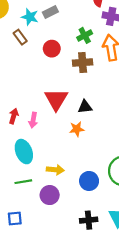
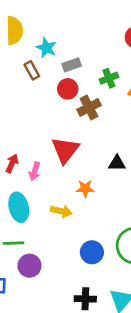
gray rectangle: (50, 12) -> (72, 65), moved
brown cross: (83, 62) -> (89, 107), moved, turned -30
black triangle: (85, 107) -> (117, 163), moved
yellow arrow: (55, 170) -> (61, 211), moved
purple circle: (50, 195) -> (29, 266), moved

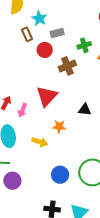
red circle: (68, 89) -> (45, 50), moved

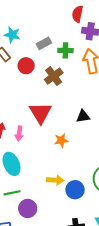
gray rectangle: (57, 33) -> (44, 43), moved
green cross: (84, 45) -> (65, 50), turned 32
yellow arrow: (40, 142) -> (55, 180), moved

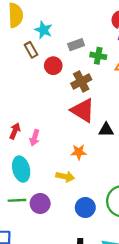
red triangle: (40, 113) -> (83, 110), moved, turned -35
yellow arrow: (55, 180) -> (65, 177), moved
purple circle: (28, 208) -> (40, 203), moved

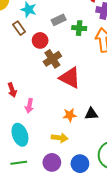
brown cross: (81, 81) -> (52, 59), moved
black triangle: (106, 130) -> (91, 114), moved
red arrow: (15, 131) -> (12, 90), moved, turned 144
purple circle: (40, 203) -> (52, 162), moved

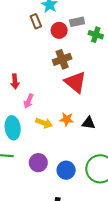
red circle: (40, 40) -> (59, 30), moved
yellow arrow: (60, 138) -> (44, 123), moved

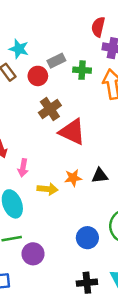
purple circle: (38, 163) -> (33, 254), moved

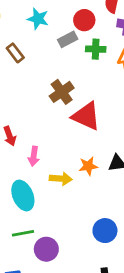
cyan star: (19, 49) -> (38, 19), moved
red circle: (38, 76) -> (84, 20), moved

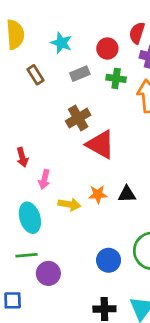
gray rectangle: (68, 39) -> (80, 74), moved

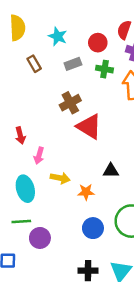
orange star: (98, 194) -> (86, 192), moved

